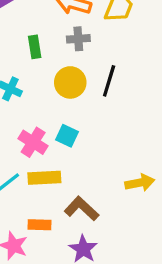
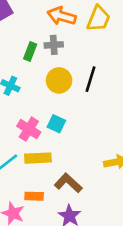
gray cross: (78, 39) -> (54, 45), moved
green rectangle: (35, 47) -> (30, 52), turned 30

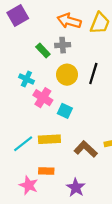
green rectangle: (30, 52) -> (43, 50), turned -64
pink cross: (29, 129) -> (43, 98), moved
brown L-shape: (68, 183) -> (86, 149), moved

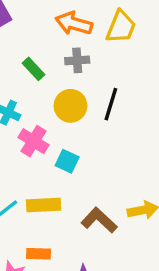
gray cross: (63, 45) -> (77, 60), moved

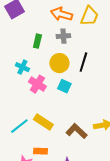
green rectangle: (33, 69) -> (37, 41), turned 56
cyan square: (67, 161) -> (64, 86), moved
yellow rectangle: (44, 205) -> (43, 122), turned 36

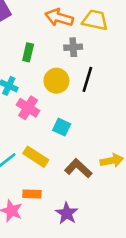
yellow trapezoid: (89, 16) -> (95, 20), turned -100
gray cross: (63, 36) -> (73, 47), moved
cyan square: (64, 86) -> (62, 127), moved

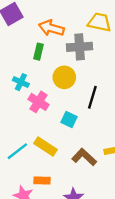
orange arrow: (59, 18) -> (51, 28), moved
gray cross: (73, 47) -> (80, 47), size x1.5
black line: (87, 79) -> (92, 97), moved

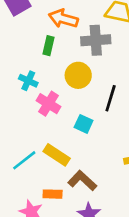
brown L-shape: (84, 157) -> (82, 181), moved

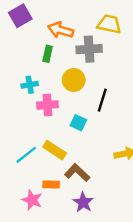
cyan cross: (28, 81) -> (30, 85), turned -35
pink cross: (49, 104) -> (48, 105), turned -36

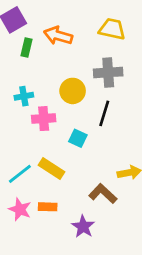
gray cross: (89, 49) -> (108, 72), moved
green rectangle: (48, 54) -> (27, 47), moved
brown L-shape: (77, 173) -> (103, 194), moved
pink star: (32, 200) -> (20, 209), moved

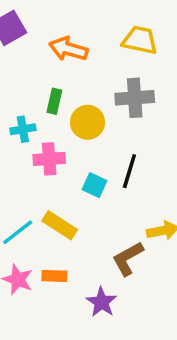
green rectangle: (27, 47) -> (54, 101), moved
black line: (104, 113) -> (129, 171), moved
brown L-shape: (103, 194) -> (128, 258), turned -72

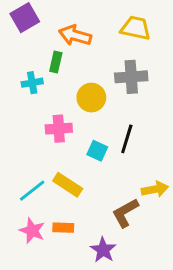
green rectangle: (54, 101) -> (56, 62), moved
cyan cross: (23, 129) -> (32, 83), moved

